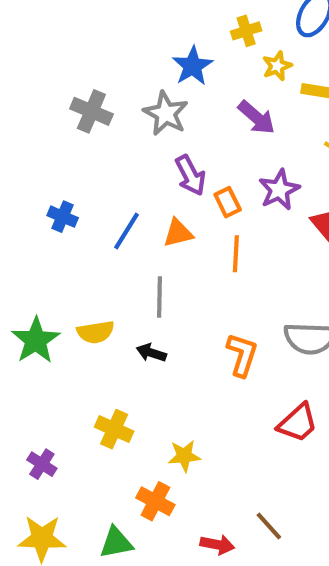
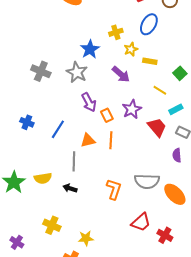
orange triangle: (178, 233) -> (88, 140), moved

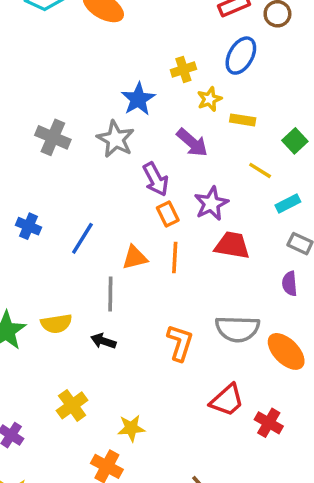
purple arrow: (89, 102) -> (156, 179), moved
red trapezoid: (157, 127) -> (232, 245), moved, turned -40
yellow cross: (52, 225) -> (72, 405), turned 30

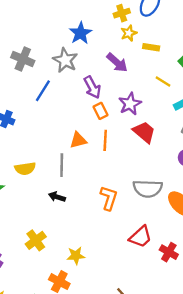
yellow cross: (183, 69) -> (122, 13), moved
blue line: (82, 238) -> (43, 91), moved
red trapezoid: (232, 245) -> (144, 132), turned 30
yellow semicircle: (56, 324) -> (25, 169), moved

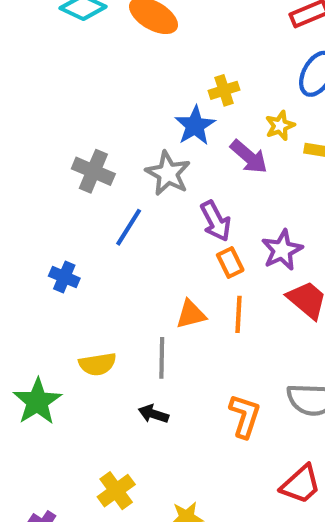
yellow cross: (122, 13) -> (224, 90), moved
purple arrow: (117, 63) -> (249, 157), moved

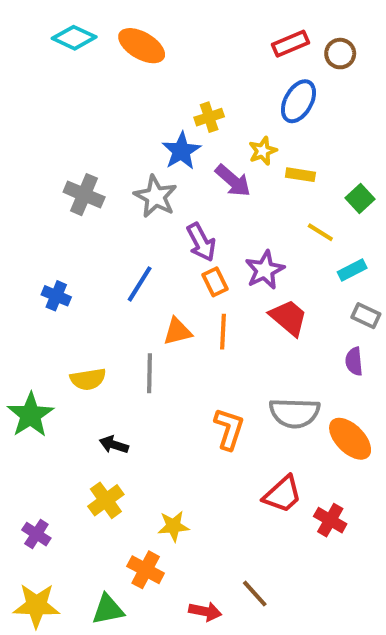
blue line: (129, 227) -> (140, 284), moved
black arrow: (153, 414) -> (114, 445), moved

